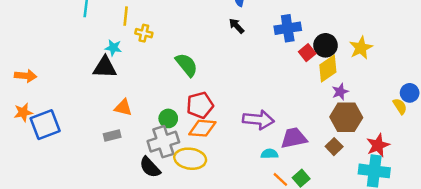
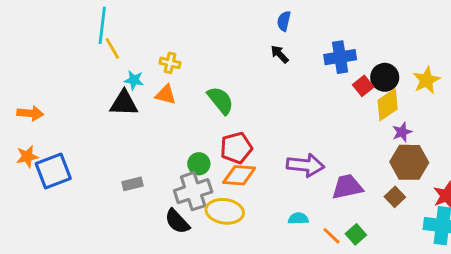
yellow line: (126, 16) -> (112, 48), moved, turned -36
orange triangle: (123, 108) -> (166, 95), moved
cyan semicircle: (269, 154) -> (298, 219), moved

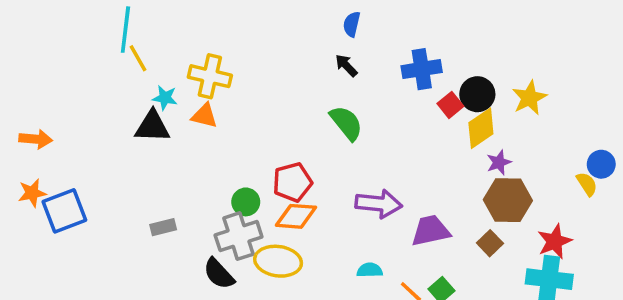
yellow cross: (170, 63) -> (210, 76), size x1.6
green semicircle: (220, 100) -> (346, 123), moved

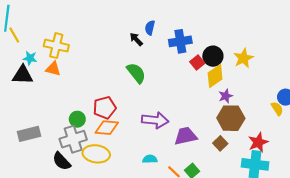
blue semicircle: (352, 24) -> (150, 28), moved
gray rectangle: (163, 227) -> (29, 134), size x1.5

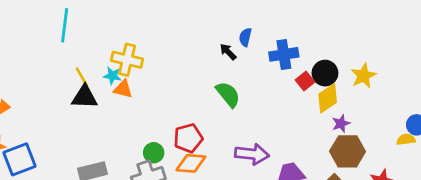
yellow line: (14, 35) -> (82, 77), moved
cyan star: (30, 58) -> (112, 76), moved
yellow semicircle: (277, 109) -> (406, 139), turned -64

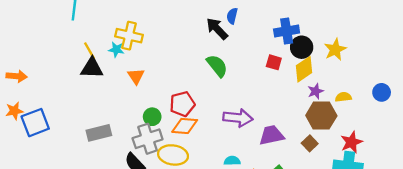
black arrow: (228, 52) -> (217, 29), size x1.5
blue cross: (284, 54) -> (287, 31), moved
red square: (305, 81) -> (274, 62), moved, turned -35
orange triangle: (123, 89) -> (136, 76), moved, turned 42
yellow semicircle: (406, 139) -> (343, 97), moved

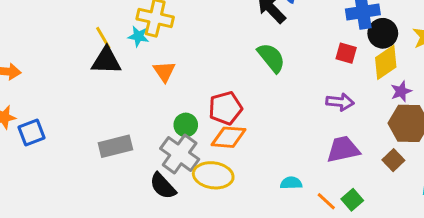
purple arrow: (238, 118) -> (340, 102), moved, size x0.7
blue square: (35, 123) -> (31, 133), size x0.7
gray cross: (148, 139) -> (180, 154), turned -36

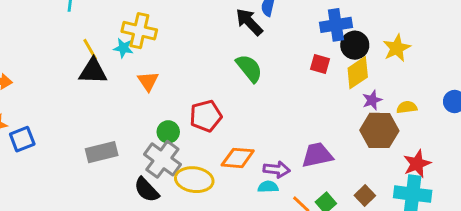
purple arrow: (340, 102) -> (277, 169), moved
orange diamond: (228, 137) -> (238, 158), moved
brown square: (393, 160) -> (365, 196), moved

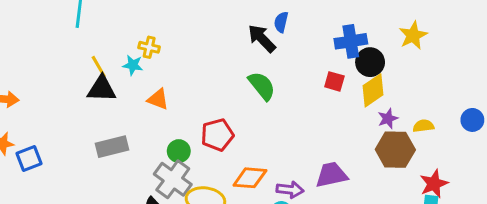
yellow cross: (139, 31) -> (149, 47), size x0.6
yellow star: (397, 48) -> (413, 35), moved
orange triangle: (148, 81) -> (158, 99), turned -35
gray rectangle: (102, 152) -> (112, 147), moved

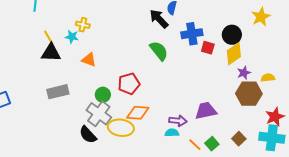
blue cross: (351, 41) -> (192, 34), moved
orange diamond: (250, 178) -> (138, 113), moved

